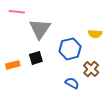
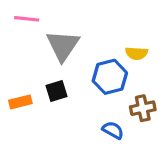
yellow semicircle: (95, 34) -> (136, 53), moved
brown cross: (91, 69) -> (143, 108), turned 35

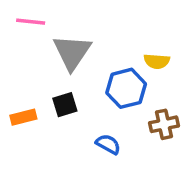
blue semicircle: (113, 130) -> (108, 144), moved

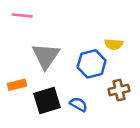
gray triangle: (72, 52) -> (46, 56), moved
black square: (65, 105) -> (47, 100), moved, size x1.5

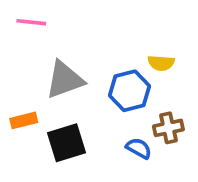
gray triangle: (46, 56) -> (65, 80), turned 36
blue semicircle: (78, 104) -> (139, 148), moved

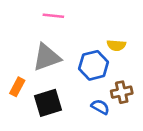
pink line: (31, 22) -> (53, 16), moved
orange rectangle: (24, 120) -> (17, 87), turned -48

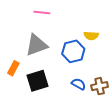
brown cross: (122, 92) -> (100, 86), moved

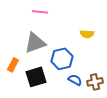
blue hexagon: (73, 51) -> (62, 59), moved

